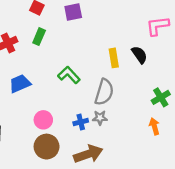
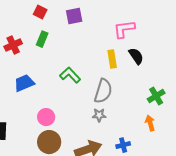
pink L-shape: (158, 26) -> (124, 29), moved
blue cross: (81, 122) -> (123, 145), moved

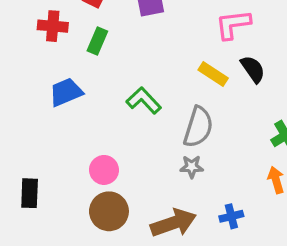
red cross: (13, 45) -> (53, 26), moved, turned 30
yellow rectangle: (112, 59) -> (213, 74), turned -48
blue trapezoid: (24, 83) -> (66, 92), moved

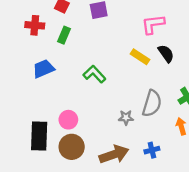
gray semicircle: (198, 127) -> (152, 103), moved
black rectangle: (30, 193) -> (39, 136), moved, size x1.5

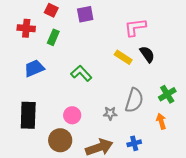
pink circle: (68, 120) -> (72, 115), moved
black rectangle: (39, 136) -> (28, 115), moved

